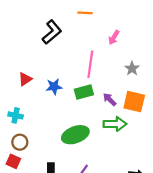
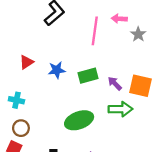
pink arrow: (114, 37) -> (119, 19), turned 64
pink line: (90, 64) -> (95, 31), moved
gray star: (132, 68) -> (138, 34), moved

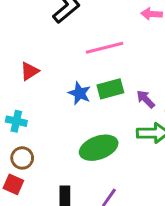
pink line: (95, 31) -> (104, 48), moved, turned 68
blue star: (57, 70) -> (80, 93), moved, turned 30

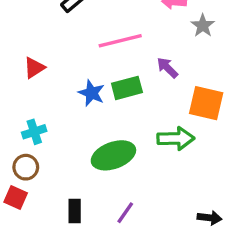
purple arrow: (146, 99) -> (167, 68), moved
cyan cross: (16, 121) -> (34, 132), moved, turned -30

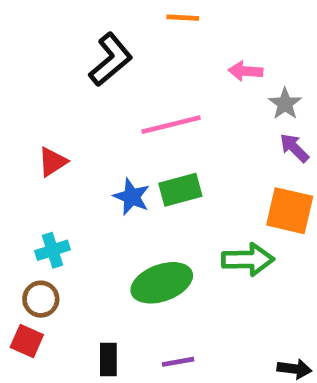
purple arrow: (167, 68) -> (294, 148), moved
purple line: (125, 213) -> (178, 362), turned 45

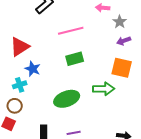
purple arrow: (294, 148) -> (124, 41), turned -64
red triangle: (52, 162) -> (20, 47), size x1.5
blue star: (132, 197) -> (33, 69), moved

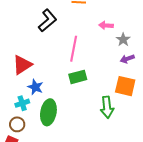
pink line: (71, 31) -> (74, 49), turned -65
green arrow: (104, 89) -> (107, 107), turned 85
green ellipse: (67, 99) -> (48, 112), moved, turned -60

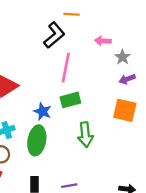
black L-shape: (47, 20) -> (54, 35), moved
blue star: (35, 87) -> (43, 112), moved
green arrow: (107, 107) -> (85, 135), moved

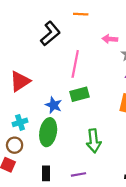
black L-shape: (54, 35) -> (50, 34), moved
green arrow: (85, 135) -> (94, 141), moved

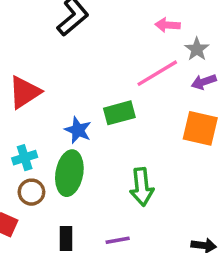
pink line: (75, 64) -> (157, 73), moved, turned 48
brown circle: (15, 145) -> (31, 192), moved

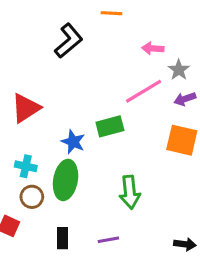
cyan cross: (25, 158) -> (26, 166), turned 30

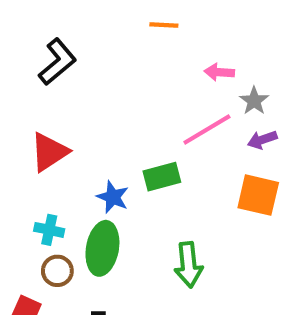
black L-shape: (69, 41) -> (57, 62), moved

